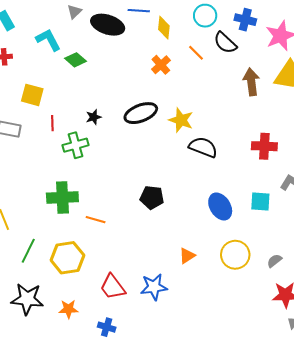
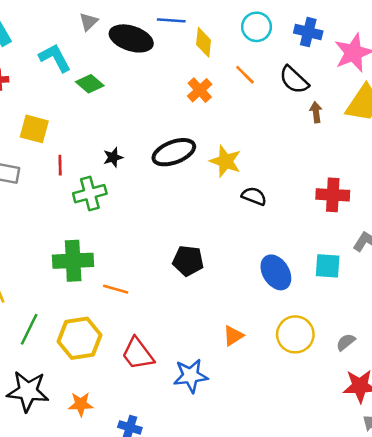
black semicircle: (225, 43) -> (294, 80), moved
brown arrow: (251, 82) -> (316, 112), size x0.6
black semicircle: (203, 147) -> (254, 196), size x0.7
red trapezoid: (113, 287) -> (138, 354), moved

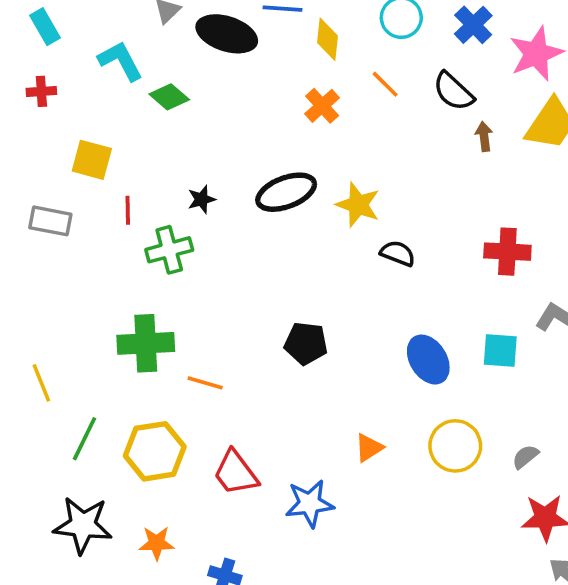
blue cross: (308, 32) -> (473, 25), turned 32

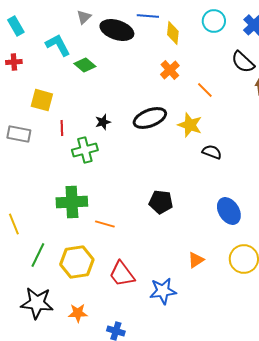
orange line: (385, 84) -> (205, 90), moved

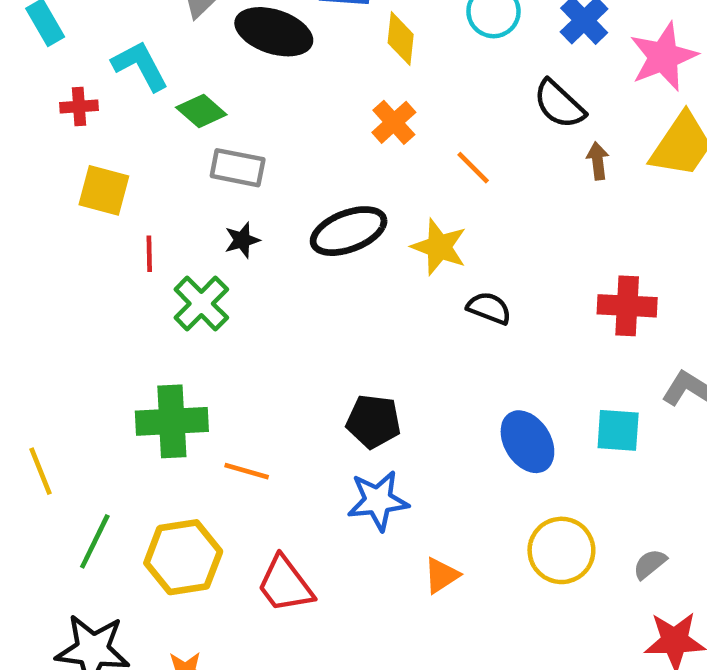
red cross: (14, 62) -> (79, 106), moved
gray rectangle: (19, 134) -> (238, 168), moved
green cross: (85, 150) -> (201, 304), turned -30
orange triangle: (196, 260) -> (441, 575), moved
blue star: (163, 291) -> (378, 501), moved

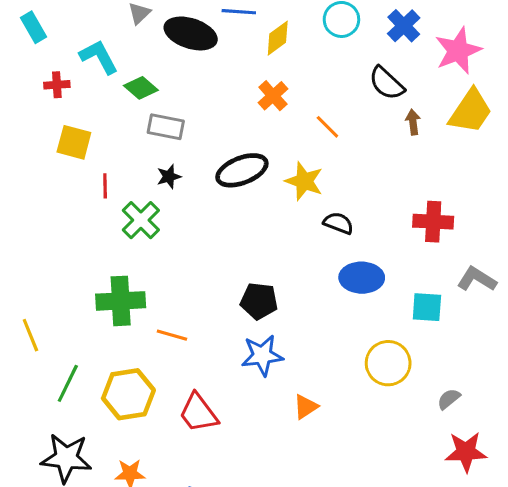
yellow diamond: (401, 39) -> (278, 38), turned 48
blue ellipse: (527, 442) -> (362, 278), moved, turned -57
yellow circle: (561, 550) -> (388, 363), moved

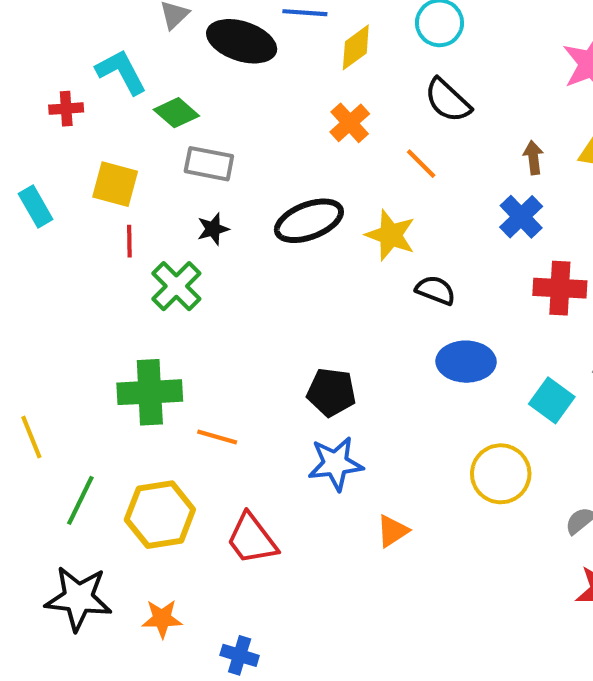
blue cross: (404, 26) -> (521, 217), moved
cyan rectangle: (34, 27) -> (36, 207), moved
black semicircle: (387, 83) -> (448, 100), moved
yellow square: (74, 142) -> (115, 184), moved
cyan square: (427, 307) -> (552, 400), turned 32

